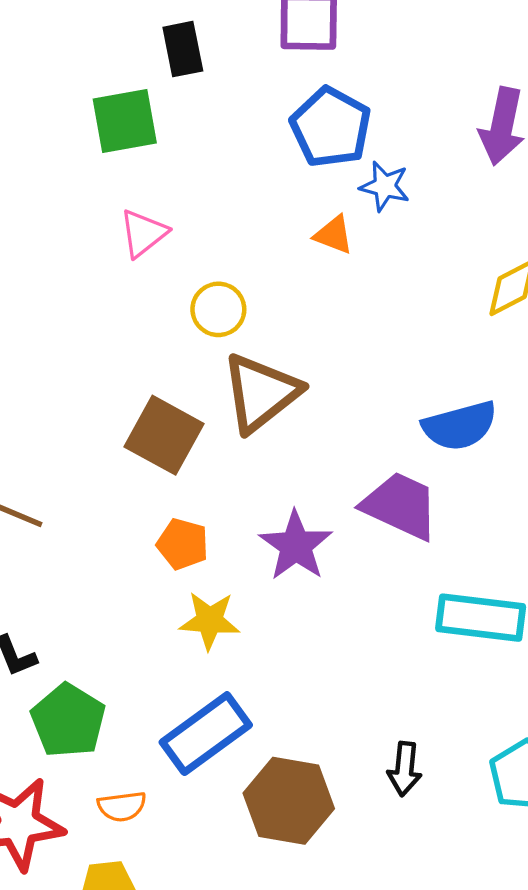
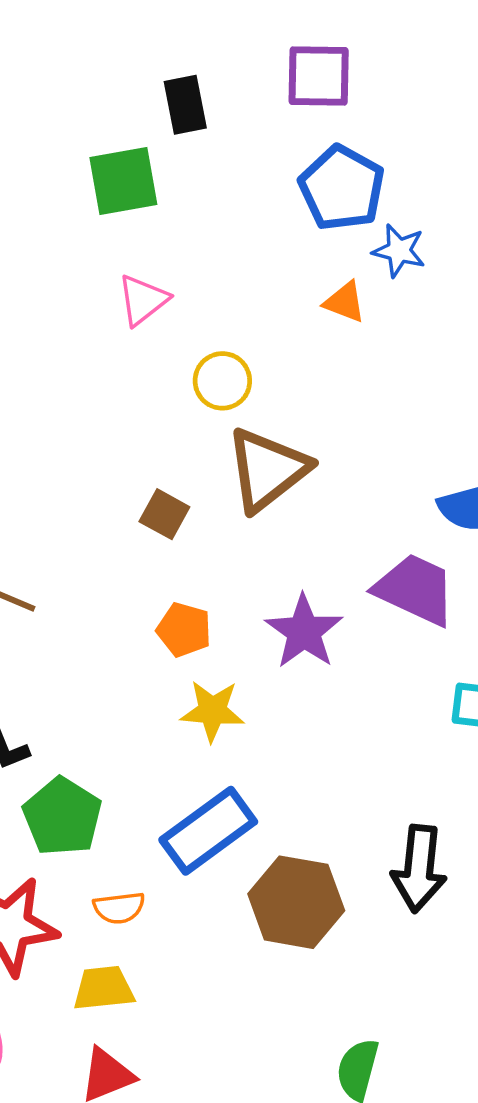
brown square: (164, 435) -> (164, 514), size x0.6
black arrow: (405, 769) -> (419, 869), size x1.5

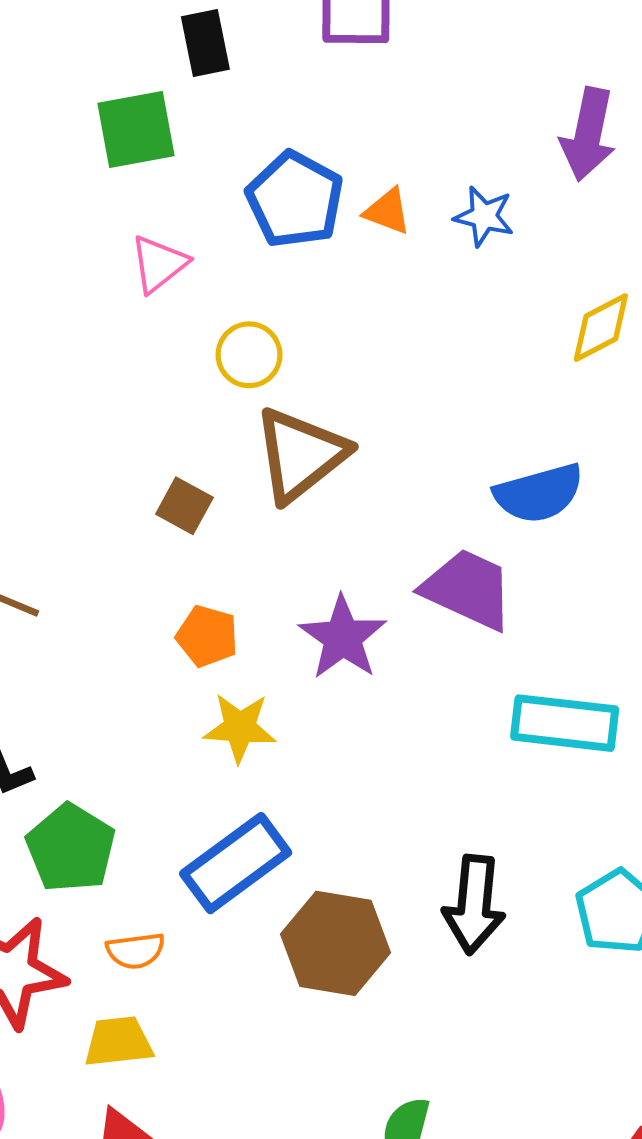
blue pentagon: (342, 188) -> (295, 200), moved
blue star: (399, 251) -> (484, 216), moved
orange triangle: (345, 302) -> (387, 211), moved

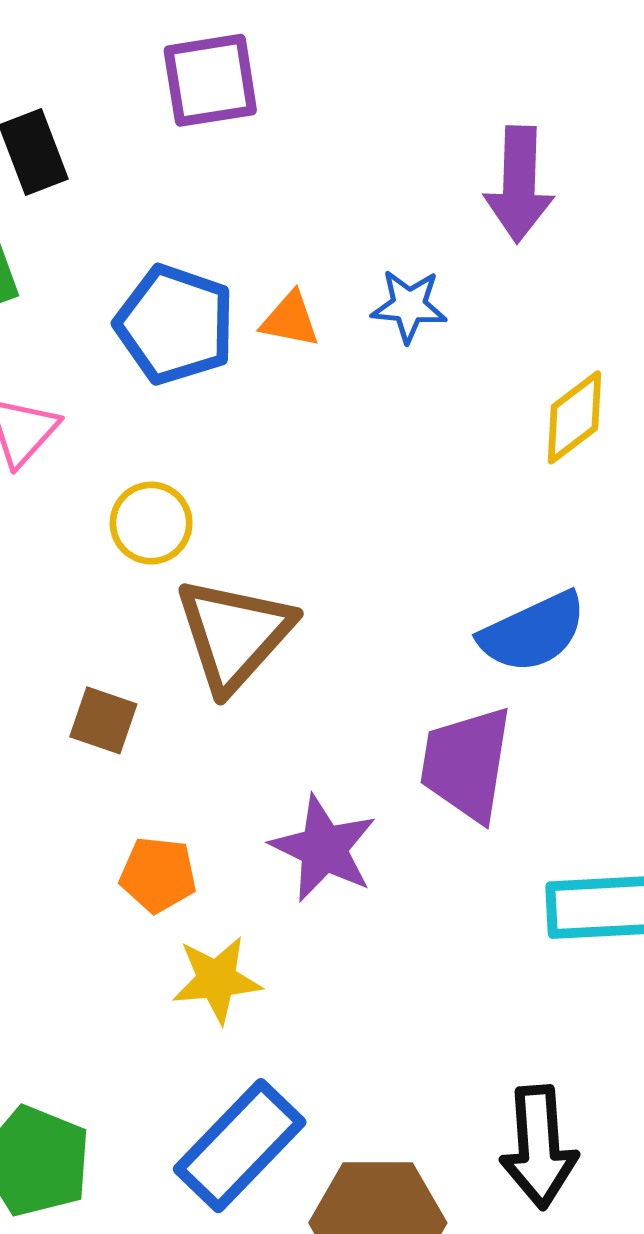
purple trapezoid: (468, 589) -> (466, 764), turned -96

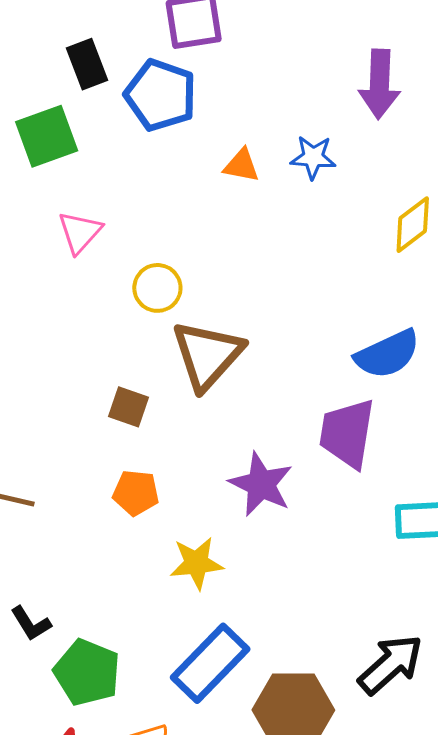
blue pentagon: (175, 324) -> (161, 95), moved
orange pentagon: (158, 875) -> (136, 493), moved
black arrow: (539, 1147) -> (390, 664), turned -128

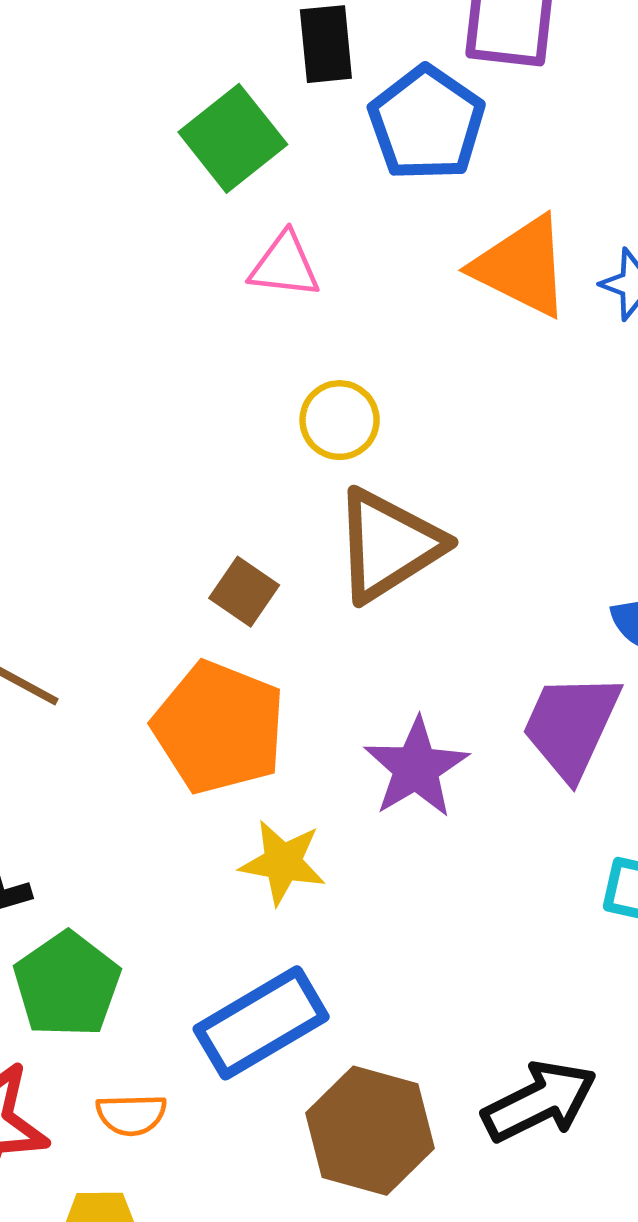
green square: (47, 136) -> (233, 138), turned -34
orange triangle: (241, 165) -> (522, 266), size x1.8
pink triangle: (80, 232) -> (285, 265), moved, turned 39
orange pentagon: (136, 493) -> (219, 728), size x1.8

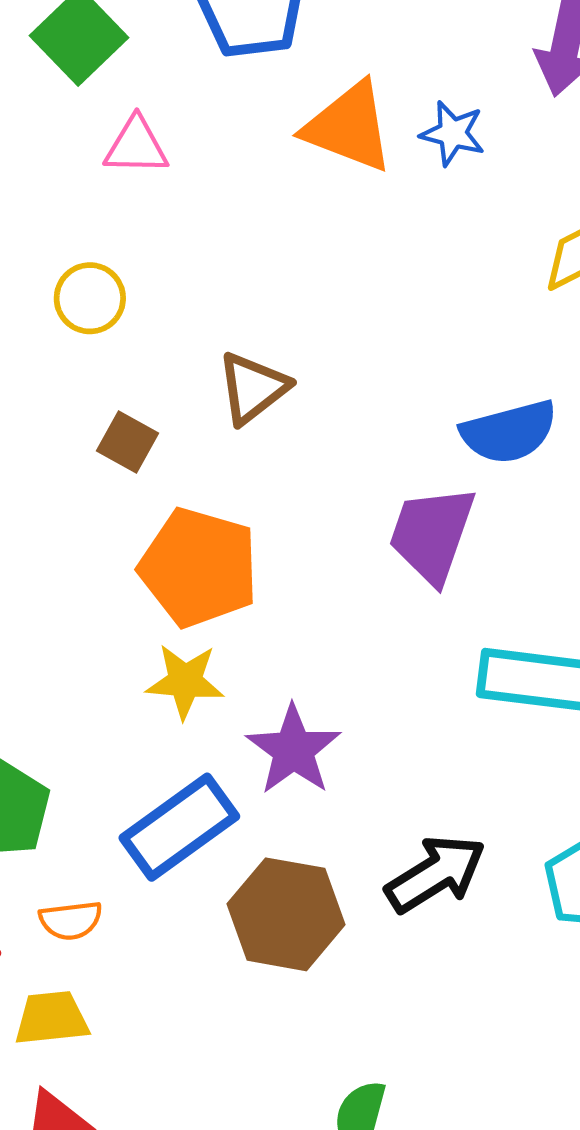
yellow circle: (340, 420) -> (90, 298), moved
brown triangle: (388, 545) -> (253, 388), size x0.7
orange pentagon: (219, 728) -> (199, 568), moved
purple star: (416, 768) -> (293, 750), moved

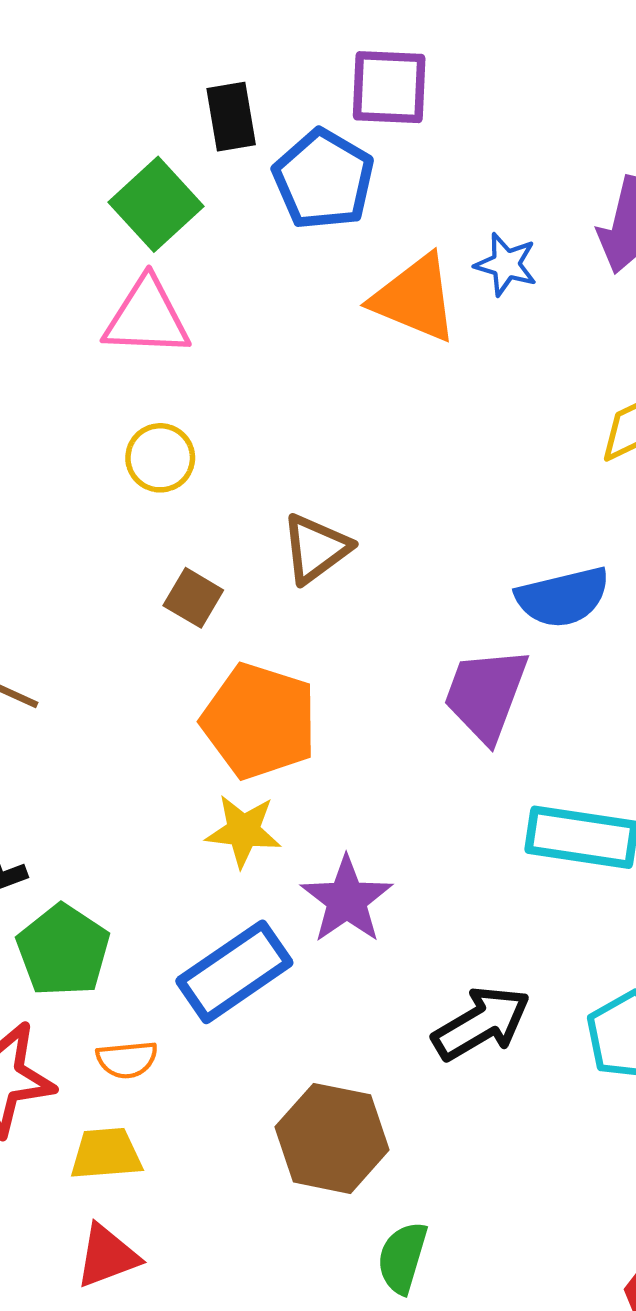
blue star: (453, 133) -> (506, 264), moved
pink triangle: (136, 146) -> (147, 317), moved, size x1.4
brown hexagon: (286, 914) -> (332, 1138), moved

